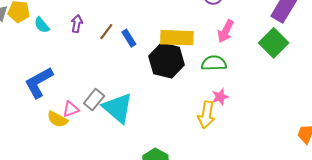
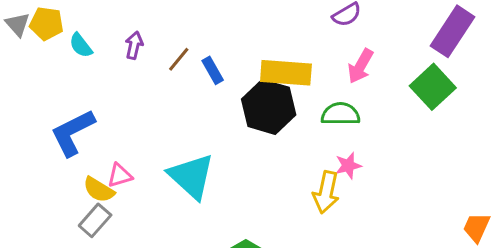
gray rectangle: (94, 100) -> (95, 220), moved

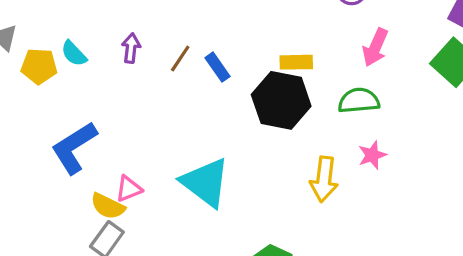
yellow pentagon: (47, 24) -> (39, 66), moved
yellow rectangle: (286, 73) -> (296, 62), size x0.6
yellow arrow: (326, 192) -> (324, 179), moved

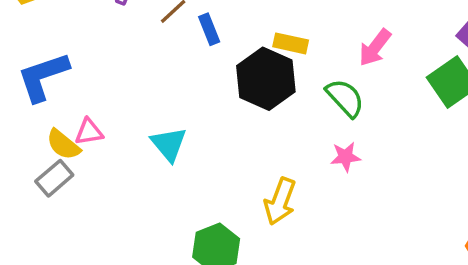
green semicircle: (359, 101) -> (345, 98), turned 39
yellow arrow: (324, 179) -> (280, 201), moved
cyan triangle: (206, 182) -> (169, 144), size x0.7

